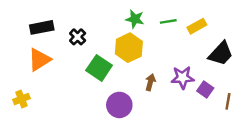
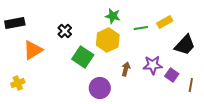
green line: (168, 21) -> (141, 28), moved
black rectangle: (42, 27) -> (15, 23), moved

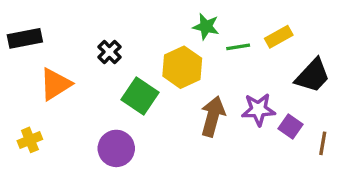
green star: (113, 16) -> (206, 27), moved
brown arrow: (126, 69) -> (213, 116), size x1.6
purple circle: (100, 88) -> (116, 148), moved

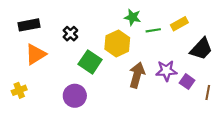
black rectangle: (25, 38) -> (29, 25), moved

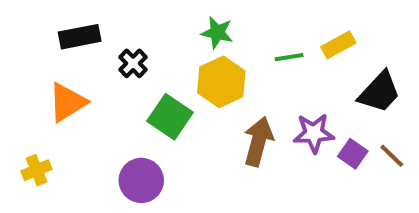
green star: (133, 17) -> (217, 33), moved
black rectangle: (29, 25) -> (80, 37), moved
brown line: (208, 92) -> (392, 156), moved, turned -56

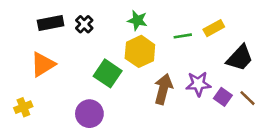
black cross: (133, 63) -> (84, 24), moved

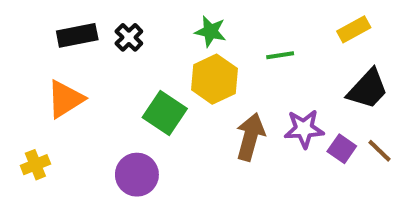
yellow rectangle: (214, 28) -> (354, 29), moved

